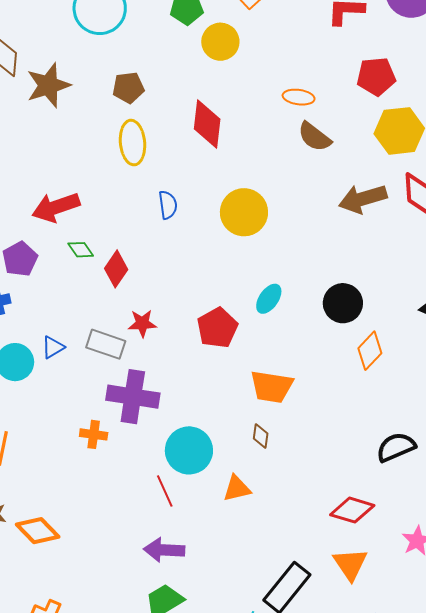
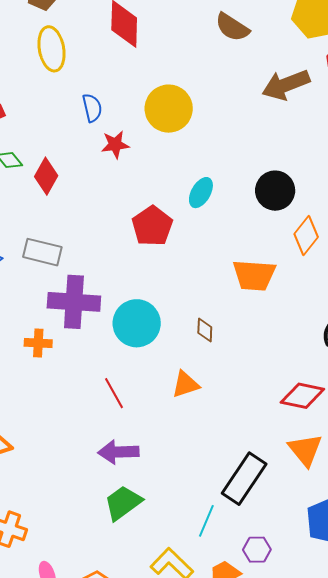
red star: (142, 323) -> (115, 145), moved
orange trapezoid: (272, 387) -> (254, 275), moved
cyan circle: (189, 450) -> (137, 323), moved

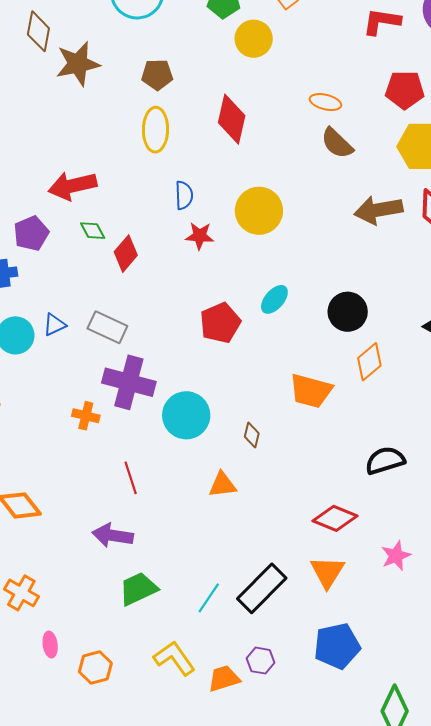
red line: (114, 393) -> (131, 478), moved
purple arrow: (118, 452) -> (113, 535), moved
cyan line: (206, 521) -> (209, 598), moved

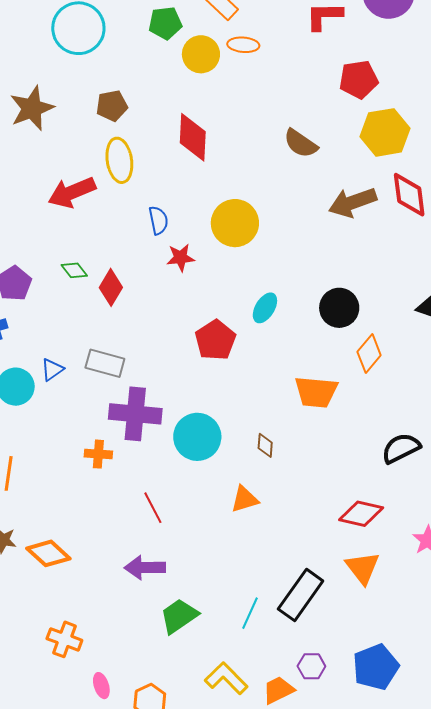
orange ellipse: (325, 102) -> (243, 45), moved
red arrow: (72, 186) -> (72, 192), moved
blue pentagon: (337, 646) -> (376, 667), moved

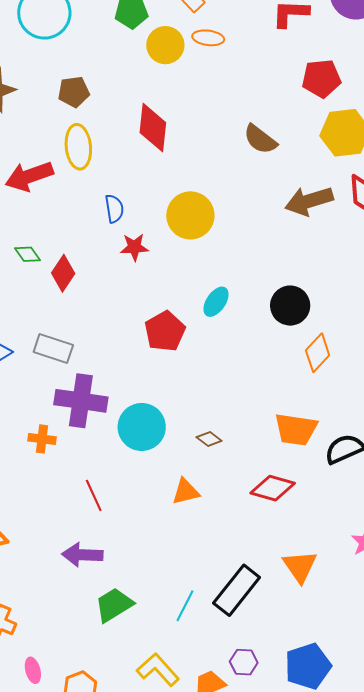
orange trapezoid: (316, 392) -> (296, 429), moved
brown diamond: (265, 445) -> (209, 439), turned -60
red diamond: (361, 514) -> (273, 488), moved

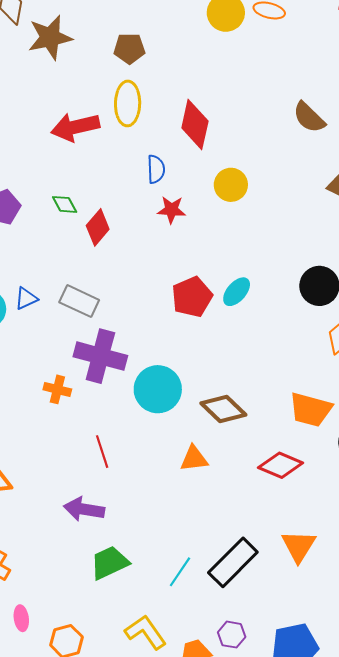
red diamond: (153, 128) -> (195, 124), moved
yellow circle: (190, 215) -> (231, 185), size x0.7
cyan ellipse: (216, 302) -> (237, 292), moved
brown diamond: (209, 439) -> (223, 409), size x1.8

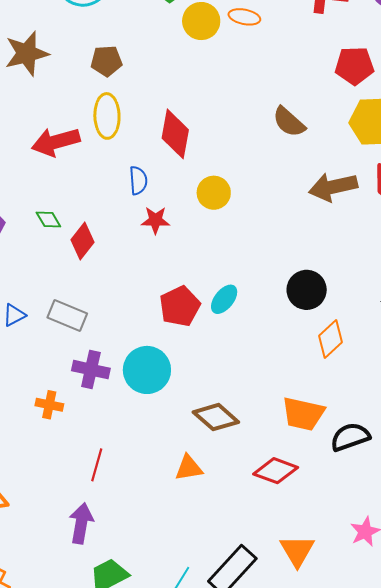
purple cross: (100, 356) -> (91, 370), size x0.7
cyan circle: (158, 389) -> (147, 370), moved
red line: (102, 452) -> (97, 465), turned 36
purple arrow: (84, 509) -> (81, 523), turned 93

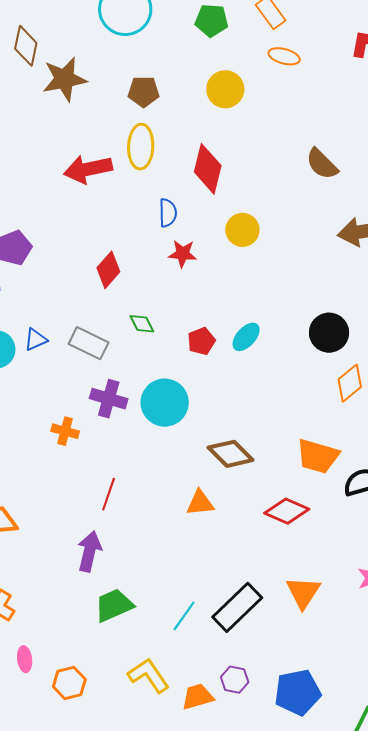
yellow circle: (201, 21) -> (225, 89), moved
green diamond: (48, 220) -> (142, 324), moved
red pentagon: (180, 306) -> (201, 341), size x0.7

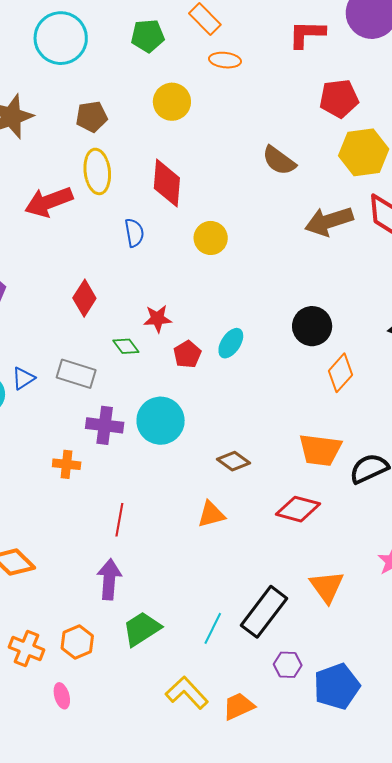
red star: (183, 254) -> (158, 319), moved
brown diamond: (231, 454) -> (234, 461), size x0.7
purple hexagon: (235, 680) -> (288, 665), moved
orange hexagon: (69, 683) -> (77, 642), moved

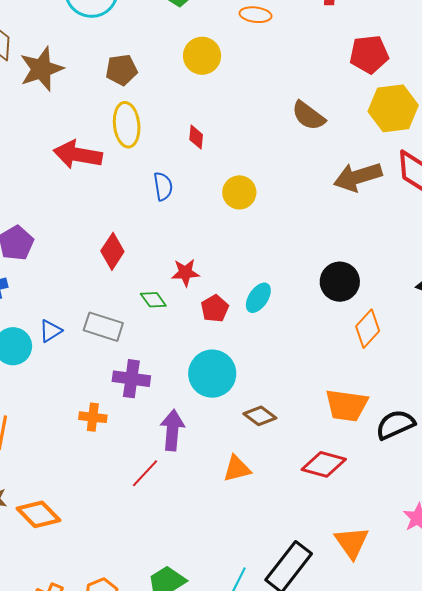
red diamond: (167, 183) -> (196, 137), size x0.5
red arrow: (49, 202) -> (78, 155), turned 30
cyan circle: (161, 421) -> (212, 374), moved
red line: (119, 520) -> (145, 473), turned 32
purple arrow: (109, 579) -> (172, 430), moved

